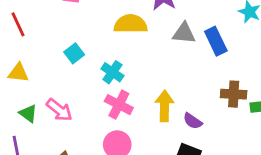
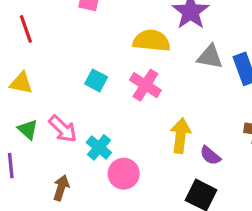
cyan square: (74, 53) -> (96, 80), moved, turned -30
cyan cross: (112, 72) -> (99, 147), moved
pink cross: (119, 105) -> (145, 85), moved

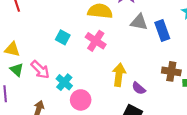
yellow triangle: (21, 83) -> (12, 49), moved

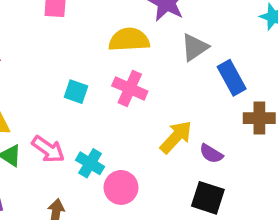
gray triangle: (139, 22) -> (195, 47), turned -36
blue rectangle: (162, 31) -> (232, 78), moved
yellow arrow: (119, 75) -> (176, 137), turned 45

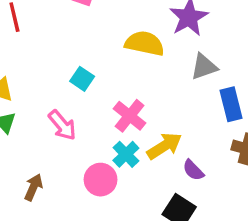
pink cross: (130, 88) -> (130, 116), moved
pink arrow: (48, 149) -> (62, 125), moved
cyan cross: (90, 163) -> (126, 154), moved

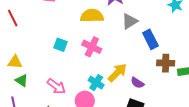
pink cross: (130, 116) -> (92, 47), moved
pink arrow: (62, 125) -> (56, 86), moved

